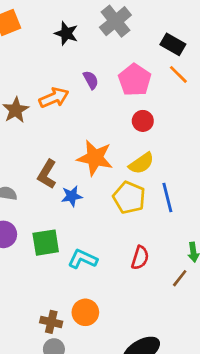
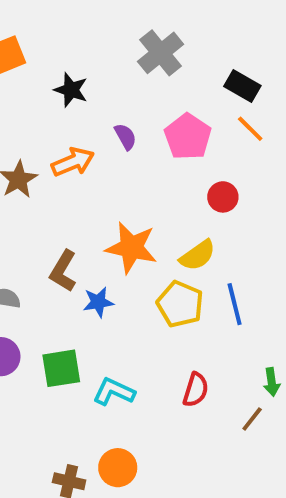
black star: (66, 33) -> (71, 90), moved
red circle: (143, 121) -> (223, 197), moved

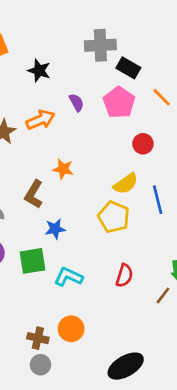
gray cross: (161, 53) -> (100, 45), turned 36
black rectangle: (242, 86) -> (128, 68), moved
orange star: (131, 248) -> (63, 169), moved, size x0.6
blue star: (98, 302) -> (55, 229), moved
blue line: (235, 304) -> (158, 200), moved

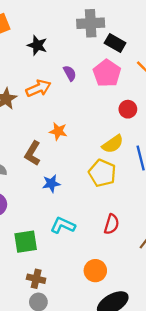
green square: (33, 261) -> (26, 242), moved
orange circle: (71, 329) -> (95, 271), moved

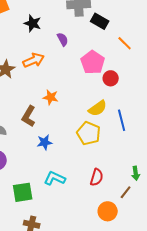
purple semicircle: (70, 73) -> (63, 39), moved
pink pentagon: (107, 73) -> (93, 62), moved
orange circle: (95, 271) -> (108, 211), moved

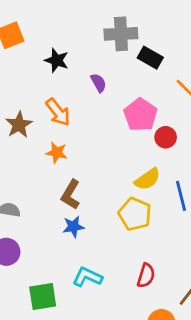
orange arrow: (34, 60) -> (58, 112), turned 75
orange star: (51, 97) -> (57, 153), moved
brown L-shape: (29, 116) -> (71, 195), moved

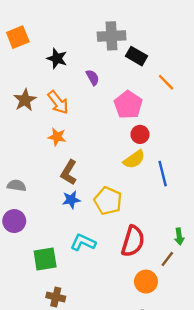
brown star: (19, 125) -> (25, 100), moved
red circle: (166, 137) -> (140, 134), moved
yellow pentagon: (135, 214) -> (108, 201), moved
red semicircle: (146, 276) -> (133, 241), size x1.5

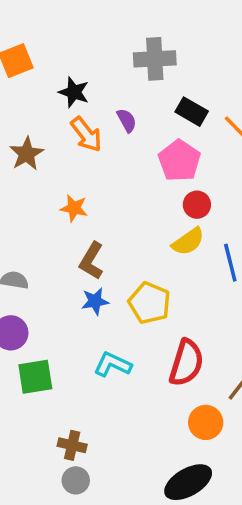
black rectangle: (136, 56) -> (192, 112), moved
orange arrow: (58, 102) -> (86, 134), moved
green square: (45, 259) -> (35, 377), moved

